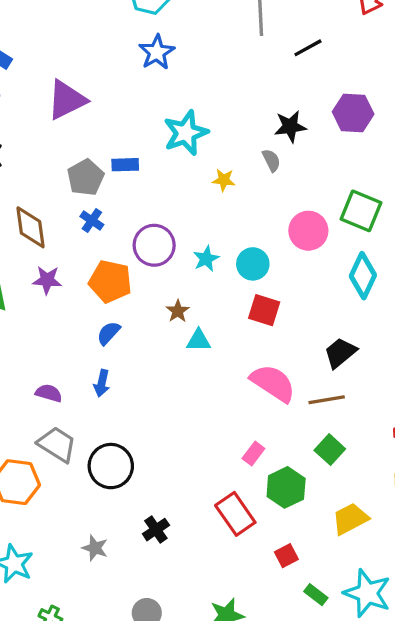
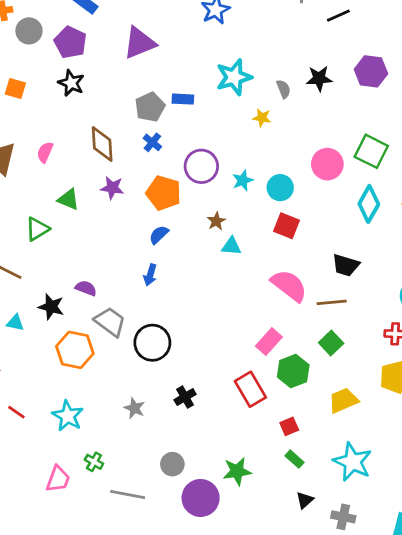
gray semicircle: (271, 160) -> (283, 89), moved
black trapezoid: (340, 353) -> (346, 265), turned -128
purple semicircle: (49, 393) -> (86, 288), moved
pink rectangle: (253, 453) -> (269, 341), size x1.4
green rectangle: (316, 595) -> (294, 459), moved

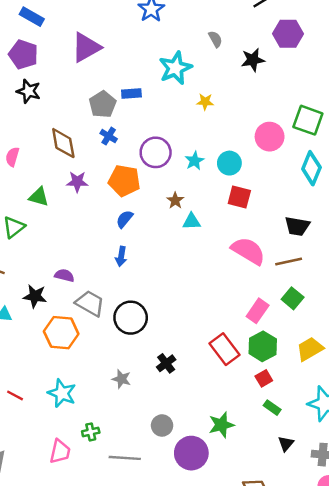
purple hexagon: (371, 71) -> (288, 34), moved
gray semicircle: (283, 89) -> (215, 39), moved
pink rectangle: (269, 341) -> (258, 311), moved
green hexagon: (293, 371) -> (263, 346), moved
green cross: (94, 462) -> (91, 432), turned -35

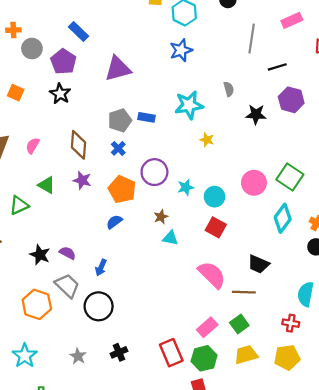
blue arrow: (121, 256) -> (101, 267), moved
purple semicircle: (64, 275) -> (67, 253), moved
black star: (35, 296) -> (40, 255), moved
yellow trapezoid: (310, 349) -> (246, 355), moved

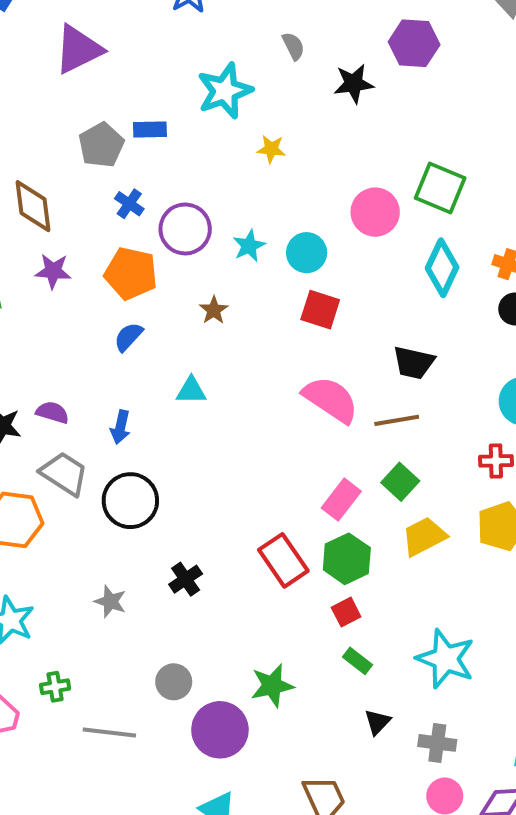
blue cross: (118, 148) -> (129, 204), moved
cyan triangle: (170, 238) -> (191, 391), moved

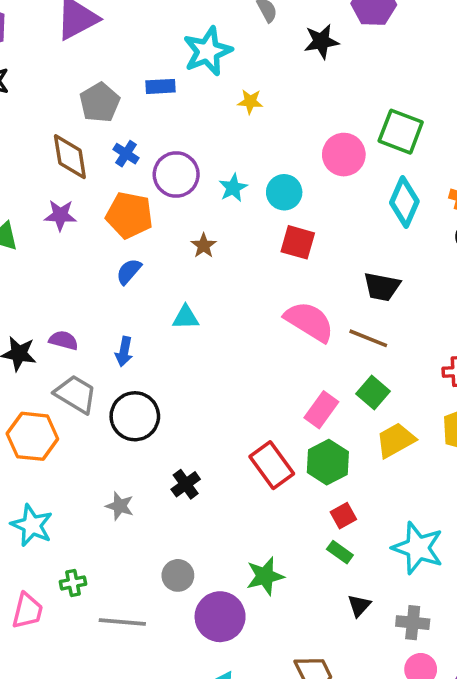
blue rectangle: (150, 130) -> (160, 86), moved
brown diamond: (33, 206) -> (70, 157), moved
brown line: (397, 420) -> (368, 338), turned 33
red square: (346, 612) -> (343, 516), moved

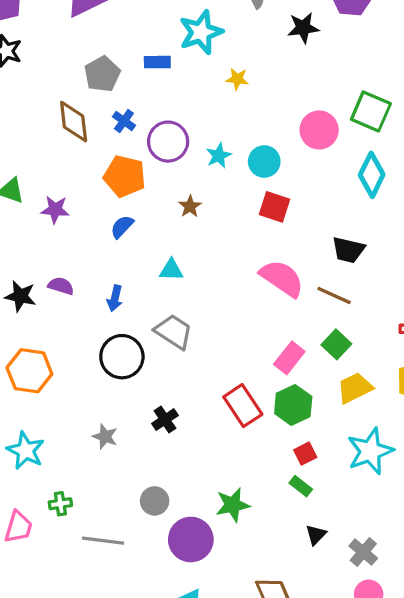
purple star: (60, 215) -> (55, 210), moved
gray trapezoid: (76, 394) -> (174, 332), moved
cyan star: (418, 548) -> (370, 451), moved, turned 30
gray cross: (413, 623) -> (363, 552), turned 32

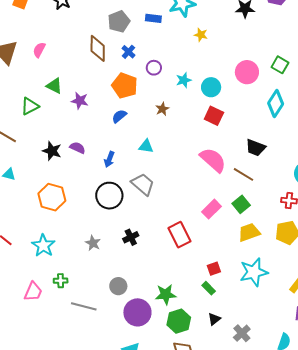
green square: (371, 111) -> (280, 65), size x0.7
purple circle: (168, 142) -> (154, 68), size x0.6
green hexagon: (293, 405) -> (179, 321), moved

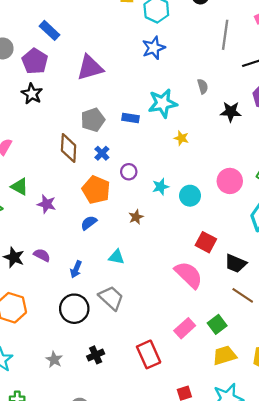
red square: (214, 116) -> (206, 242), moved
brown line: (244, 174) -> (243, 295), moved

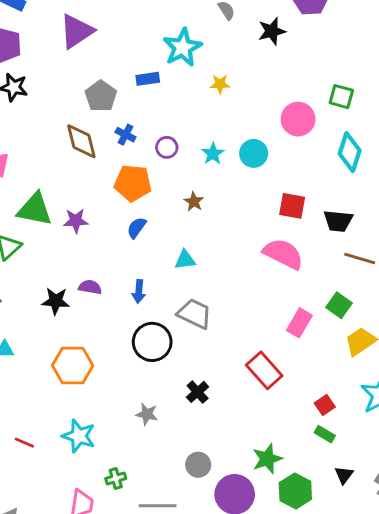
green triangle: (20, 187) -> (35, 209), size x1.5

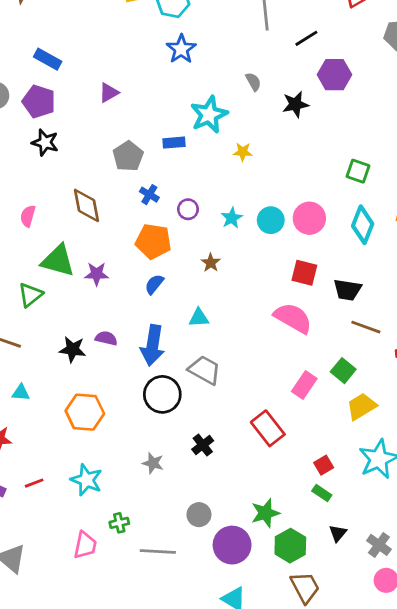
purple triangle: (77, 31) -> (109, 93), size x0.6
pink circle: (298, 119) -> (309, 218), moved
brown diamond: (81, 141) -> (87, 205), moved
blue arrow: (139, 291) -> (153, 345), size x1.8
red line: (24, 443) -> (34, 483), turned -48

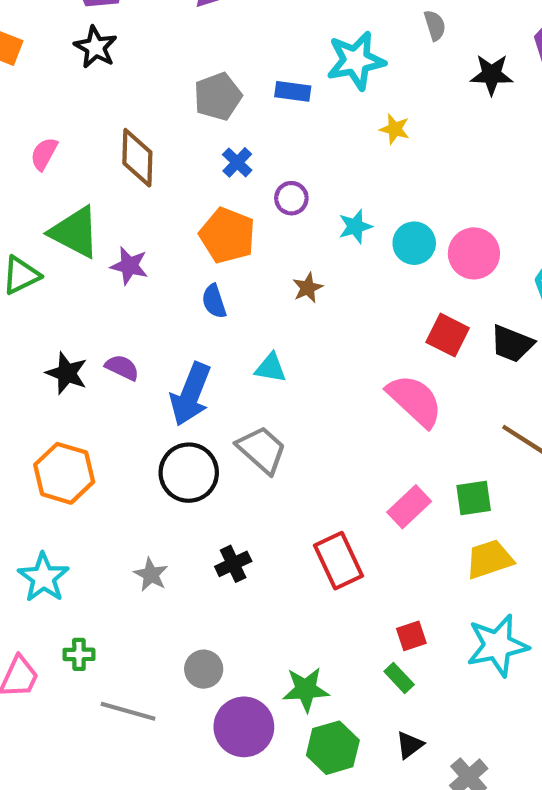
blue semicircle: (154, 284) -> (214, 301), turned -70
black trapezoid: (347, 290) -> (512, 344), moved
green square: (343, 371) -> (474, 498), turned 30

